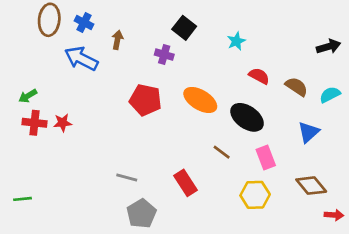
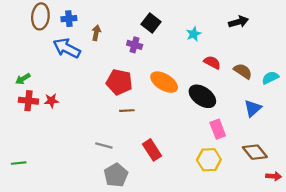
blue cross: (84, 22) -> (69, 19), turned -32
black arrow: (329, 47) -> (238, 22), moved
brown line: (222, 152) -> (127, 111), moved, turned -40

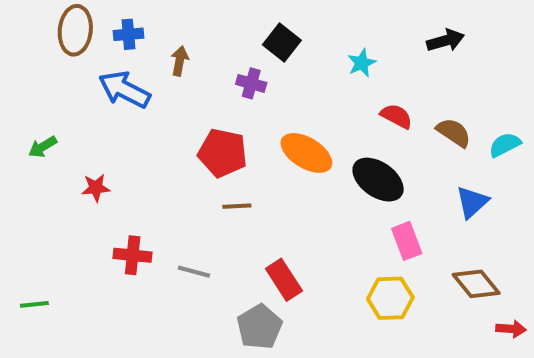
red cross: (28, 101) -> (133, 255), moved
gray pentagon: (116, 175) -> (259, 327), moved

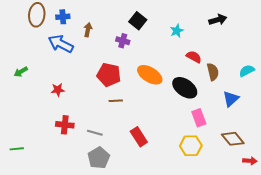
brown semicircle: (454, 133) -> (213, 72), moved, turned 42
red star: (96, 188) -> (58, 90), moved
gray pentagon: (259, 327) -> (99, 158), moved

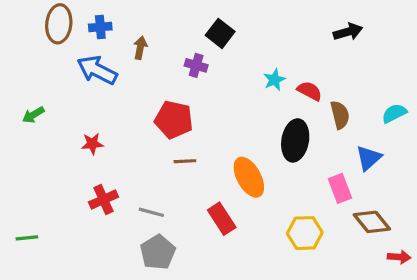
cyan star: (177, 31) -> (274, 80), moved
orange ellipse: (150, 75) -> (249, 177), moved, turned 30
black ellipse: (185, 88) -> (295, 140), turned 65
pink rectangle: (199, 118) -> (340, 188), moved
red cross: (65, 125) -> (104, 200), turned -30

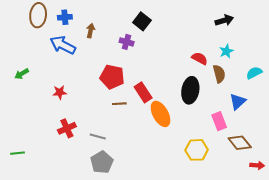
cyan star: (274, 80) -> (226, 51), moved
red rectangle: (222, 219) -> (143, 92), moved

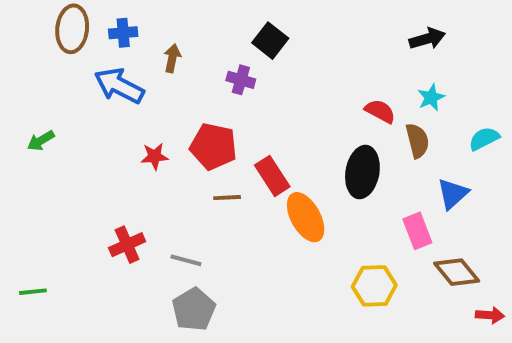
red star: (60, 92) -> (155, 156), moved

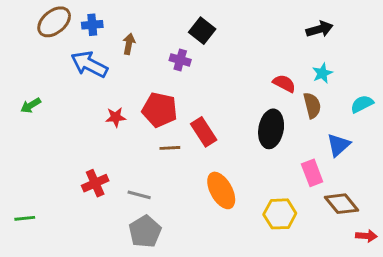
brown ellipse: (72, 29) -> (54, 22), turned 44
orange ellipse: (306, 217) -> (221, 190), moved

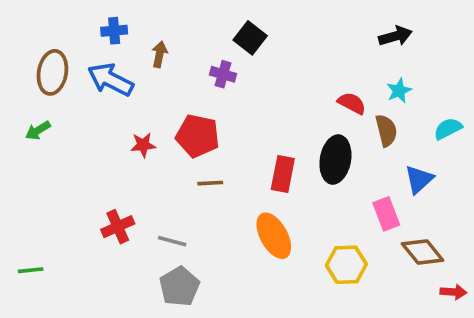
brown ellipse: (54, 22) -> (52, 72), moved, turned -40
red rectangle: (204, 132) -> (283, 174), moved, turned 44

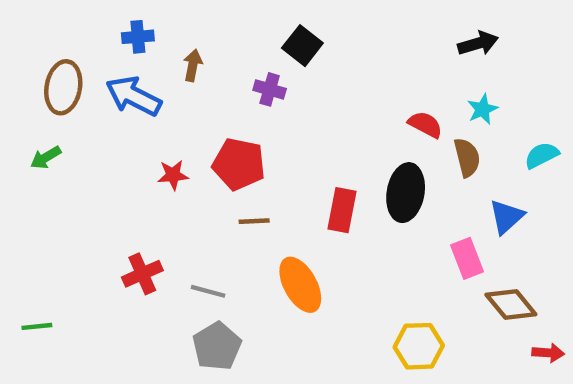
orange ellipse: (274, 236) -> (300, 285), moved
yellow hexagon: (346, 265) -> (419, 346), moved

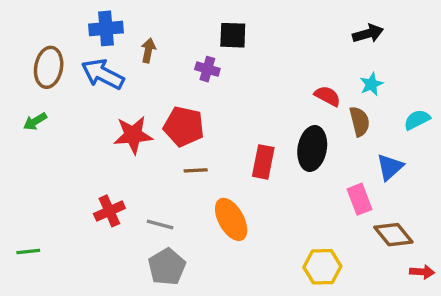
blue cross: (138, 37) -> (106, 28), size x1.4
black square: (302, 46) -> (233, 35), turned -36
red star: (173, 175) -> (133, 135), size x1.6

